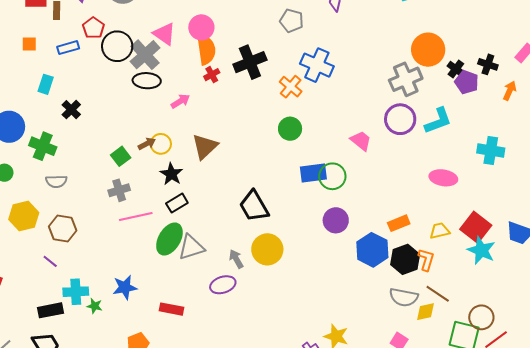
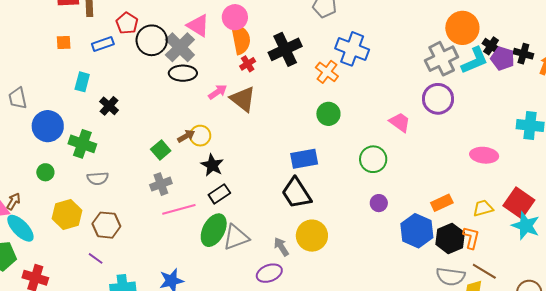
black cross: (488, 64) -> (523, 54), moved
cyan L-shape: (438, 121) -> (475, 60), moved
brown triangle: (205, 146) -> (243, 99), moved, turned -36
blue rectangle: (313, 173) -> (304, 159), moved
purple circle: (336, 220) -> (379, 203), size x0.7

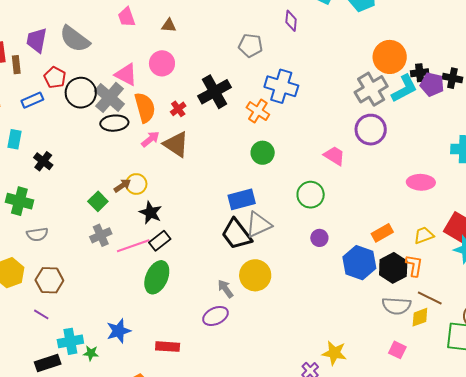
orange semicircle: (241, 39) -> (145, 108), moved
black cross: (491, 46) -> (420, 73), turned -36
pink line: (179, 209) -> (133, 246), moved
gray triangle: (236, 237) -> (259, 225), moved

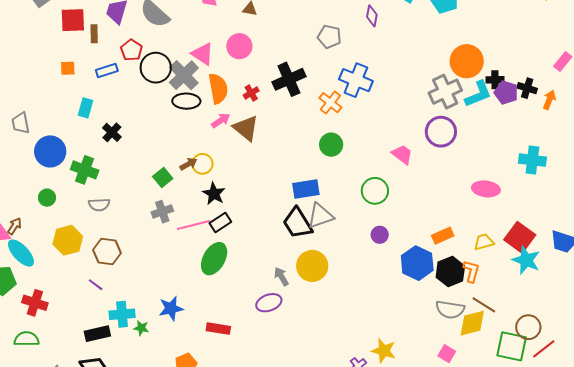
yellow diamond: (420, 317) -> (472, 323), size x1.4

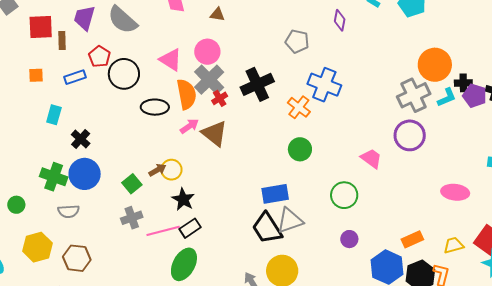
gray cross: (184, 75) -> (209, 80), moved
cyan L-shape: (478, 94) -> (447, 97), size x0.7
blue circle: (50, 151) -> (85, 174), moved

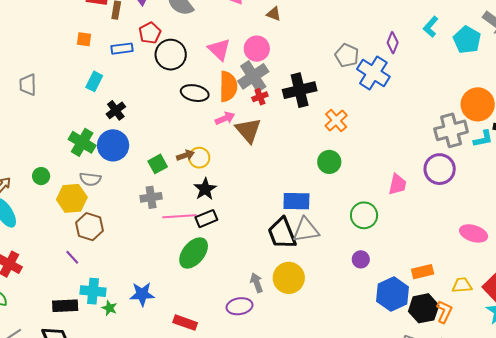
blue cross: (324, 85) -> (373, 73), moved
pink trapezoid: (371, 158) -> (398, 184), turned 55
green circle: (16, 205) -> (41, 176), moved
yellow hexagon: (37, 247) -> (72, 198), moved

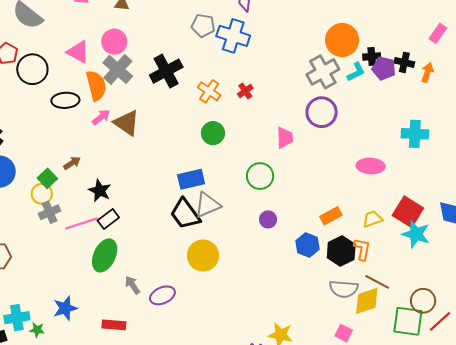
red cross: (260, 97) -> (245, 91), moved
yellow circle: (199, 158) -> (42, 194), moved
gray arrow: (257, 283) -> (132, 285), moved
blue hexagon: (393, 294) -> (307, 245), size x0.7

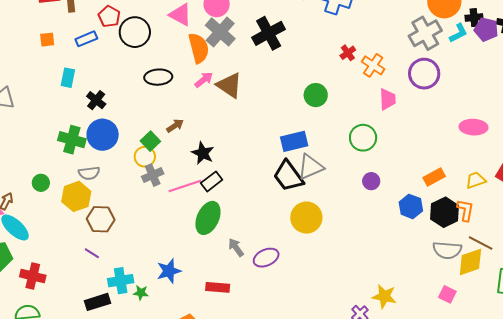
orange cross: (209, 91) -> (373, 65), moved
black ellipse: (65, 100) -> (158, 77), moved

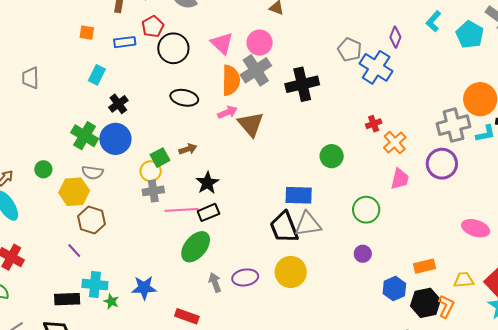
purple ellipse: (266, 258) -> (245, 277), moved

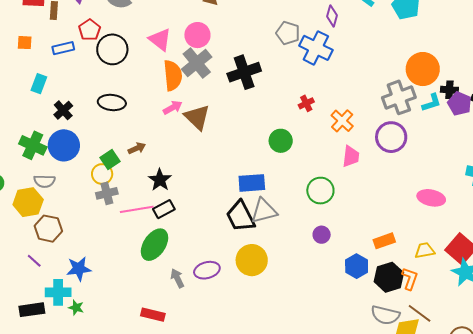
black ellipse: (184, 98) -> (112, 102), moved
red cross: (374, 124) -> (306, 103), moved
blue star: (144, 288) -> (79, 269), moved

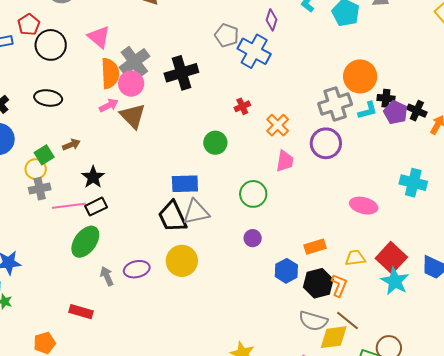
pink circle: (197, 35) -> (131, 84), moved

